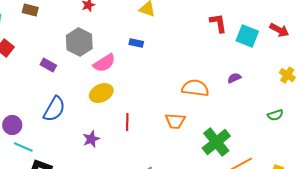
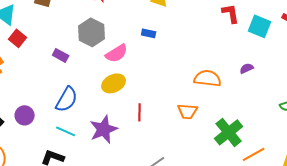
purple star: (91, 139) -> (104, 129), size x1.6
cyan line: (23, 147) -> (66, 131), moved

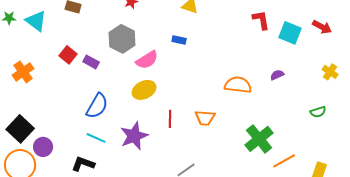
red square: (18, 38) -> (68, 55), moved
orange trapezoid: (188, 111) -> (205, 118), moved
purple circle: (25, 115) -> (43, 147), moved

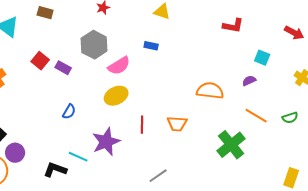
red L-shape: (261, 20) -> (233, 26), turned 110
cyan square: (290, 33) -> (262, 58), moved, size x0.7
blue semicircle: (97, 106) -> (69, 112), size x0.6
cyan line: (96, 138) -> (78, 157), moved
orange line: (284, 161) -> (256, 116), moved, turned 60

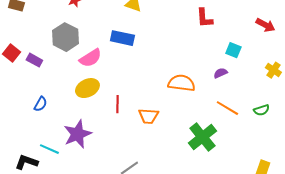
red L-shape: (233, 26) -> (204, 18), turned 75
blue rectangle: (151, 46) -> (122, 38), size x1.6
red line: (142, 125) -> (117, 104), moved

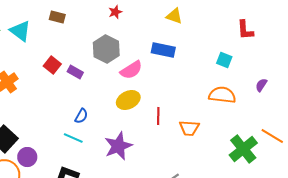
cyan square: (233, 50) -> (224, 60), moved
purple semicircle: (220, 73) -> (261, 85), turned -32
orange line: (227, 108) -> (272, 136), moved
cyan line: (49, 149) -> (73, 138), moved

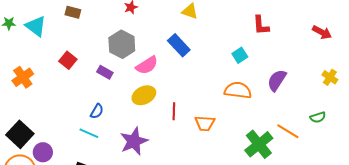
blue rectangle: (163, 50) -> (179, 45), turned 35
cyan square: (224, 60) -> (240, 55), turned 35
purple rectangle: (75, 72) -> (105, 72), moved
purple semicircle: (261, 85) -> (277, 80), size x1.6

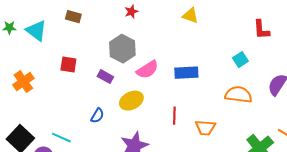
blue rectangle: (179, 45) -> (186, 73), moved, turned -50
red square: (68, 60) -> (68, 65), turned -30
yellow ellipse: (144, 95) -> (131, 101), moved
cyan line: (89, 133) -> (61, 138), moved

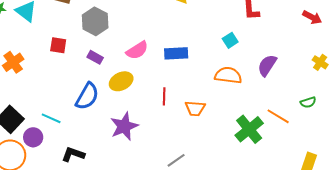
gray hexagon: (122, 49) -> (95, 21), moved
blue semicircle: (97, 116) -> (87, 96), size x1.8

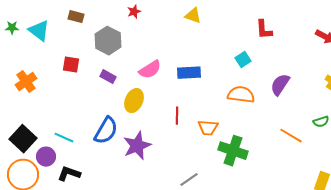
yellow ellipse: (121, 81) -> (134, 101), turned -40
blue semicircle: (87, 96) -> (106, 131), moved
green cross: (249, 129) -> (233, 151), moved, turned -32
black L-shape: (73, 154) -> (69, 174), moved

